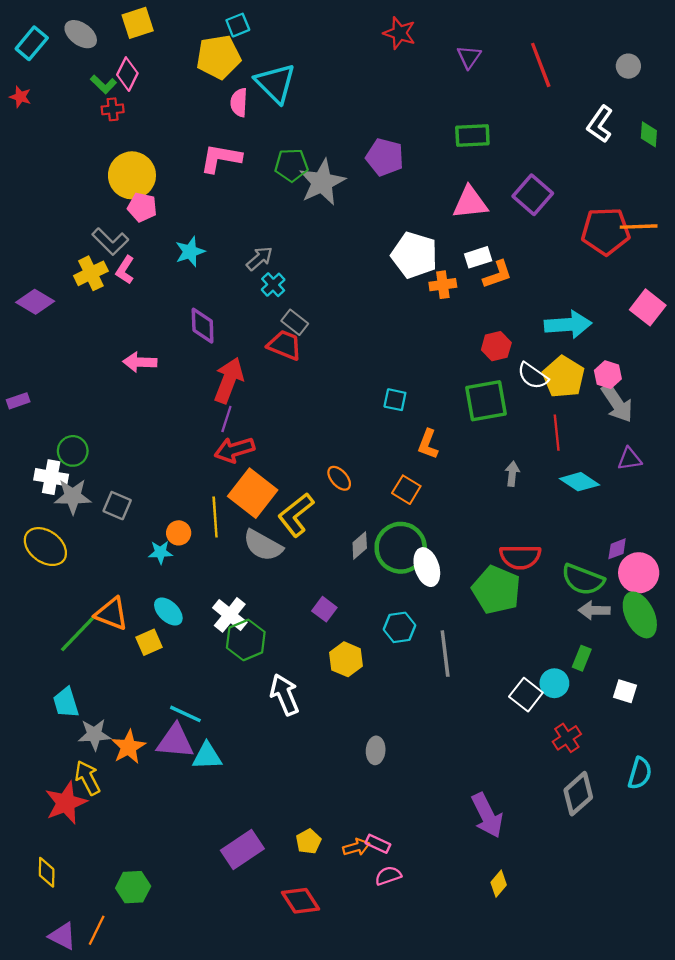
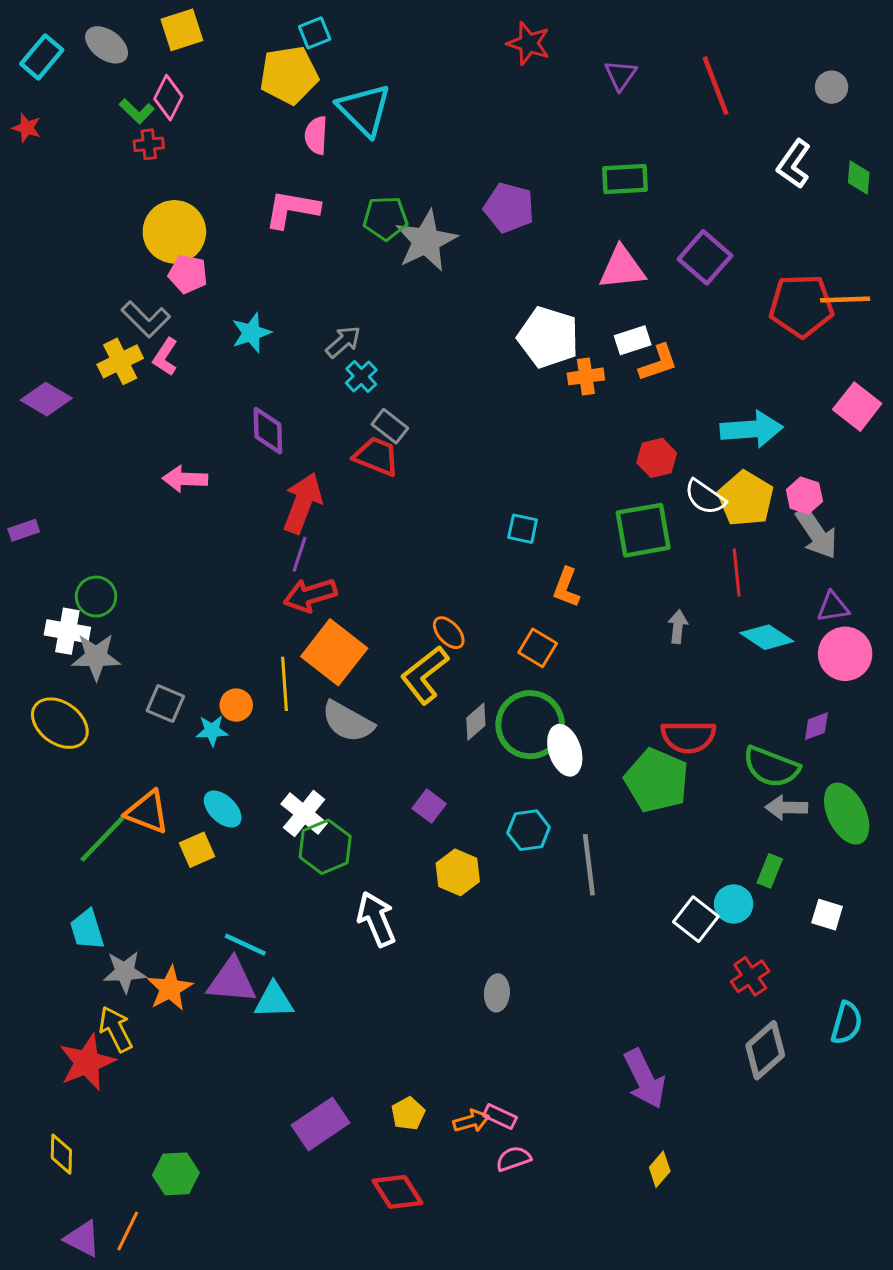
gray square: (117, 506) -> (165, 704), moved
yellow L-shape: (296, 515) -> (425, 675), moved
pink circle: (639, 573) -> (845, 654), moved

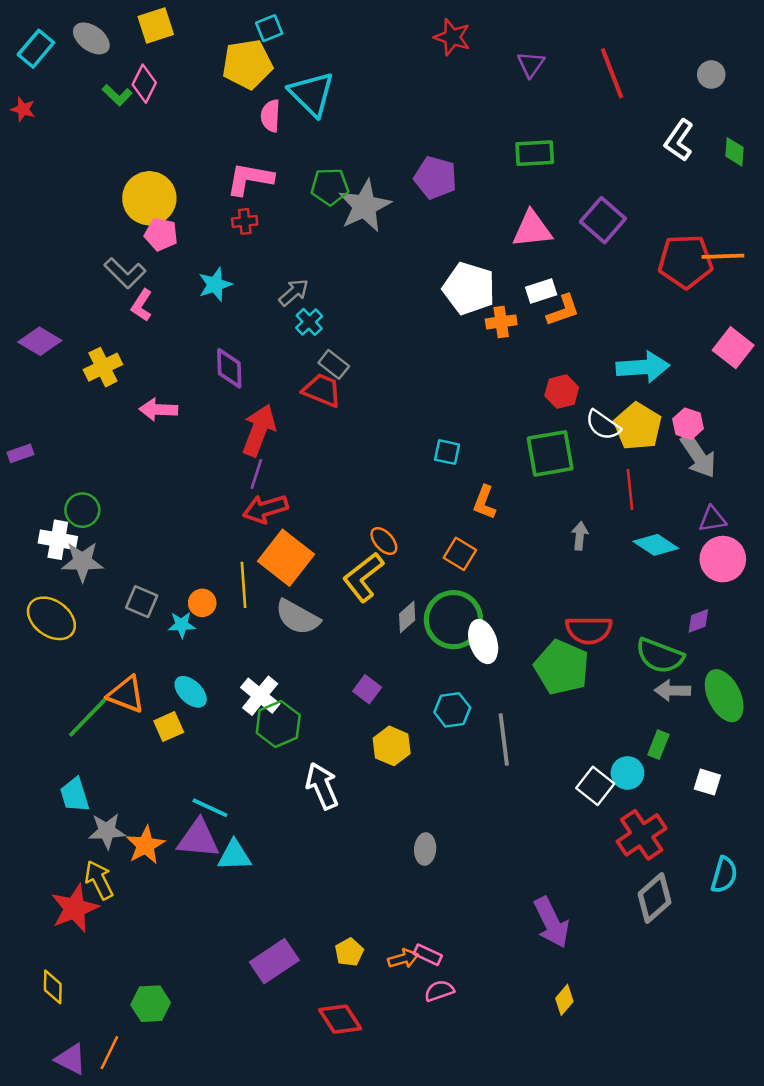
red cross: (149, 144) -> (245, 221), moved
yellow cross: (120, 361) -> (103, 367), moved
red cross: (750, 976) -> (642, 835), size x1.5

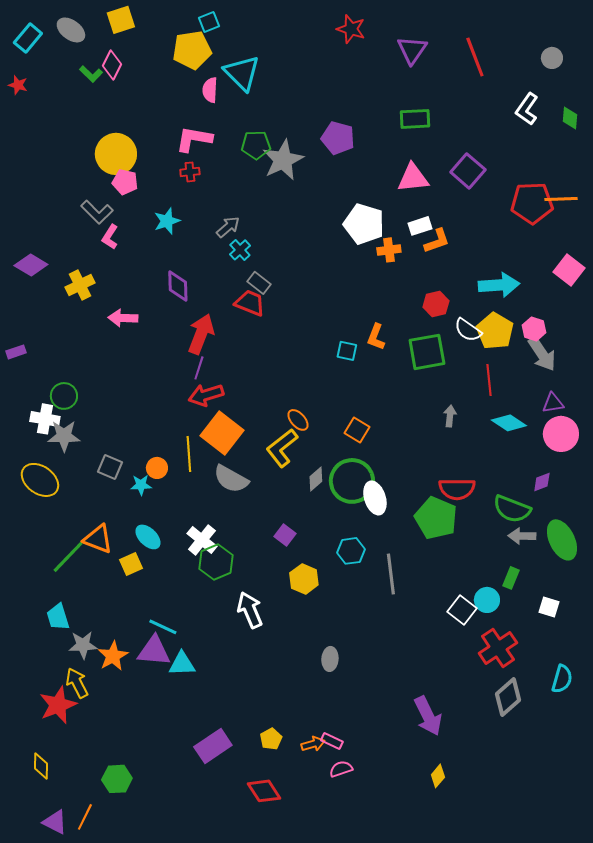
purple triangle: (531, 64) -> (412, 50), size x1.4
orange L-shape: (484, 502) -> (376, 337), moved

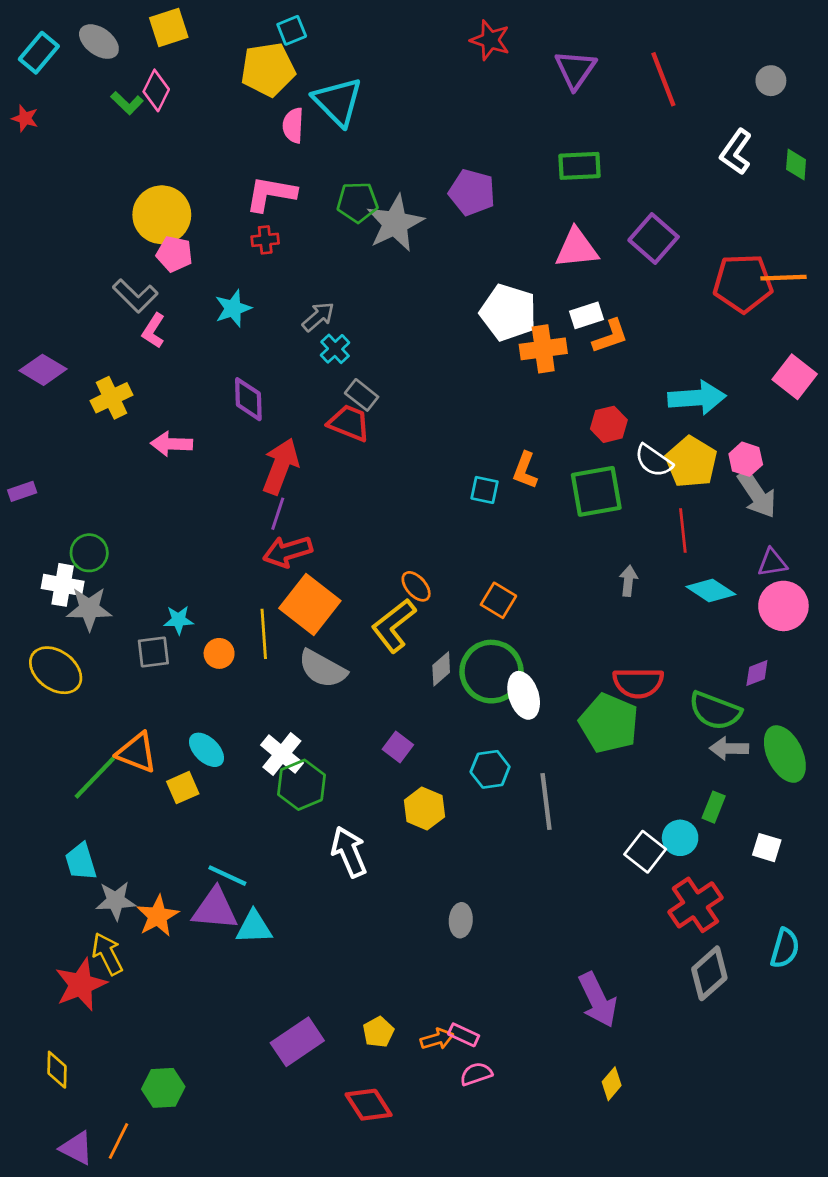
orange cross: (389, 250) -> (543, 349), size x1.4
gray square: (110, 467) -> (153, 652), turned -30
cyan star: (141, 485) -> (179, 620), moved

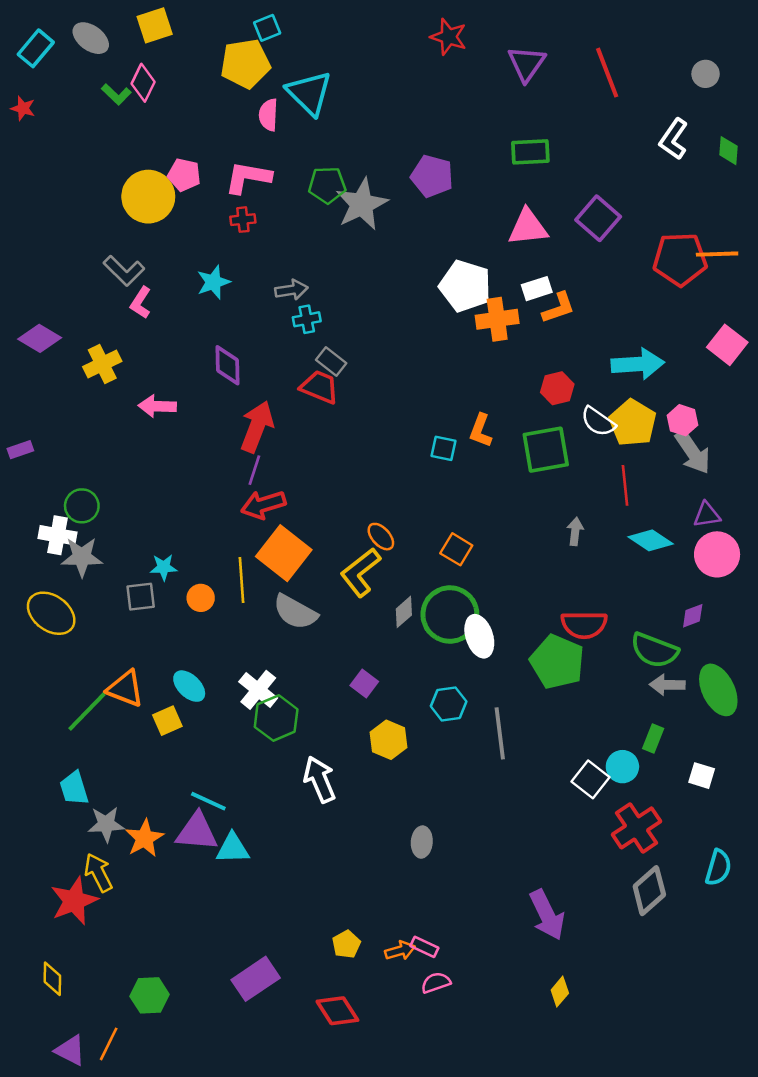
pink pentagon: (174, 254) -> (184, 175), moved
gray arrow: (318, 317) -> (291, 290), turned 32
cyan cross: (335, 349) -> (307, 319), turned 32
purple rectangle: (297, 1042) -> (256, 979), moved

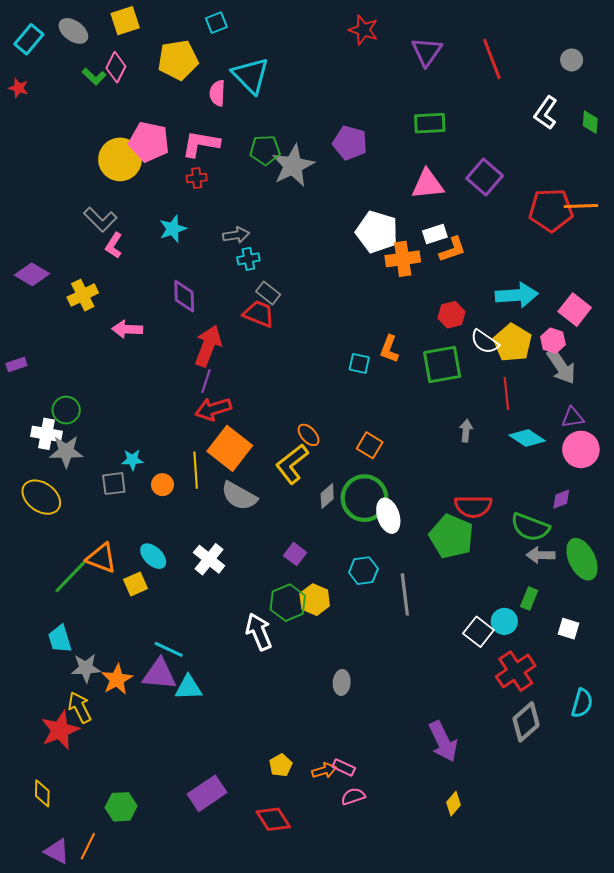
yellow pentagon: (245, 64) -> (178, 60), moved
pink pentagon: (184, 175) -> (149, 142), size x1.5
pink square: (727, 345) -> (575, 310), moved
green hexagon: (276, 718) -> (288, 603), moved

